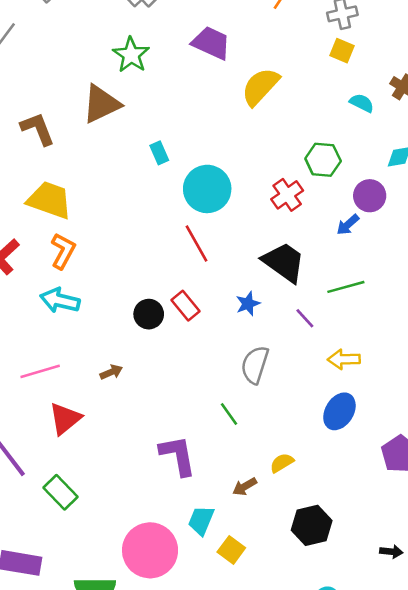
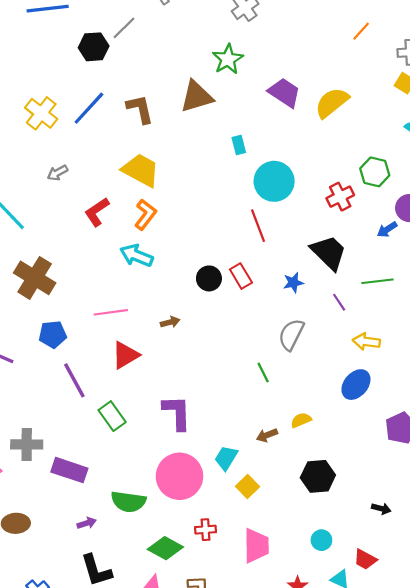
purple trapezoid: (211, 43) -> (284, 93), moved
purple L-shape: (178, 455) -> (177, 413), moved

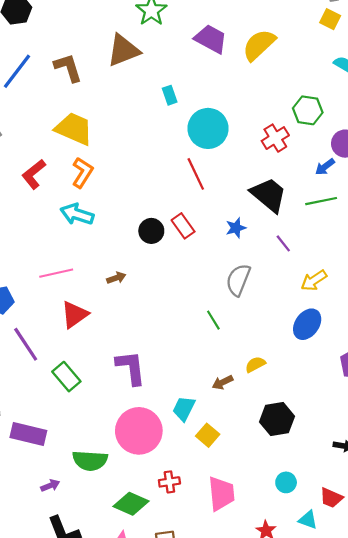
green line: (377, 281) -> (321, 201), moved
yellow arrow: (366, 342) -> (314, 280), turned -36

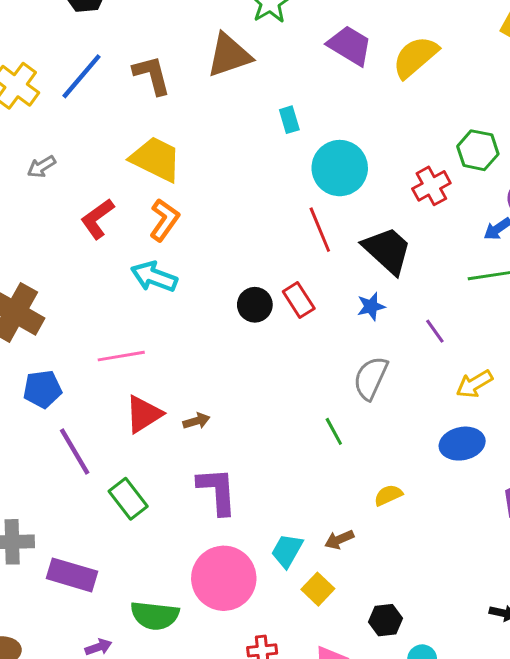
black trapezoid: (269, 195) -> (387, 250), moved
brown arrow: (116, 278) -> (196, 421), moved
blue ellipse: (307, 324) -> (462, 444), turned 40
brown arrow: (223, 382) -> (339, 540), moved
black hexagon: (277, 419) -> (385, 620), moved, size x0.7

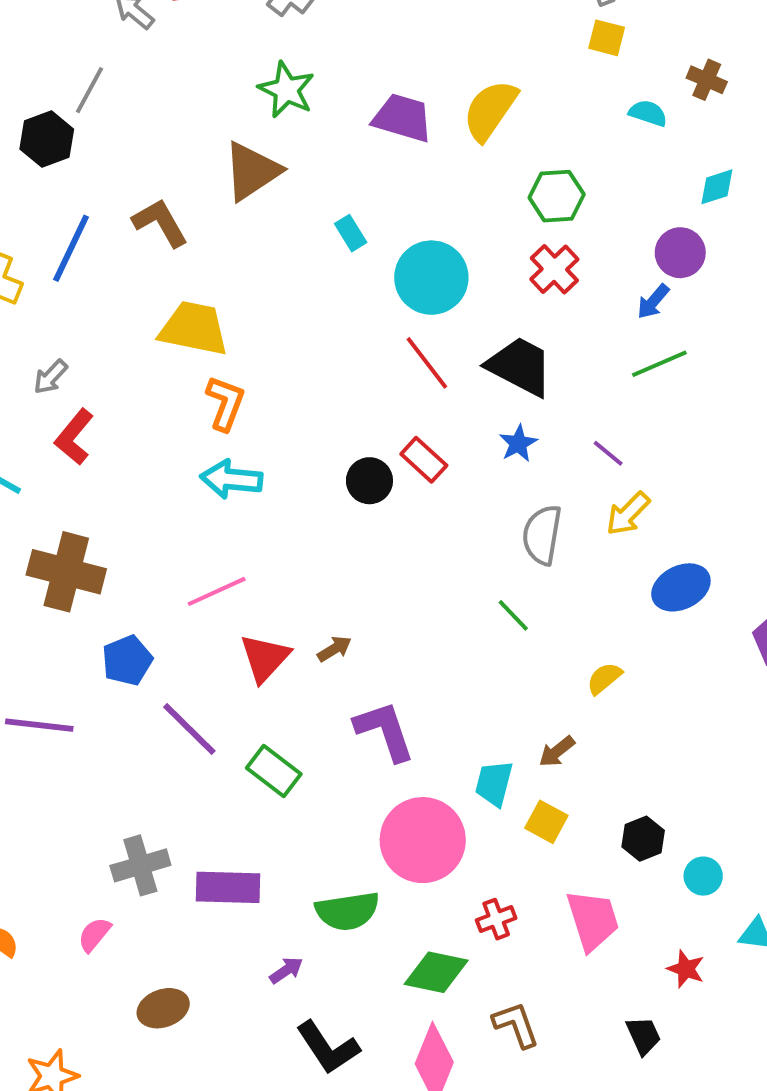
green hexagon: (478, 150) -> (557, 196), moved
red L-shape: (97, 219) -> (74, 437), moved
yellow arrow: (474, 384) -> (628, 514), moved

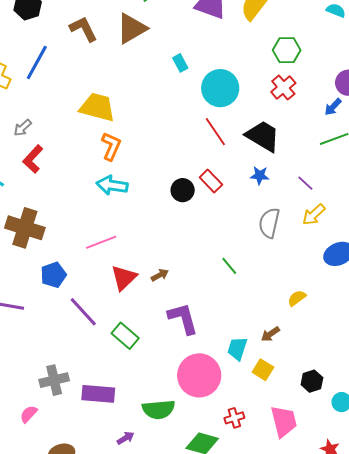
brown L-shape: (160, 223) -> (84, 29), moved
blue star: (518, 443) -> (260, 175), turned 30
green line: (513, 615) -> (229, 266), moved

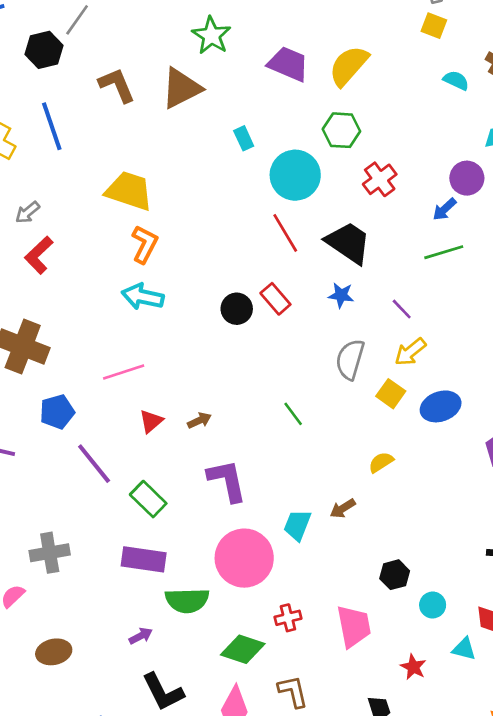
green hexagon: (287, 50) -> (341, 130), moved
blue line: (37, 62) -> (52, 126), turned -51
red triangle: (124, 278) -> (151, 421), size x0.7
yellow square: (263, 370) -> (391, 394), moved
purple rectangle: (98, 394) -> (144, 559), moved

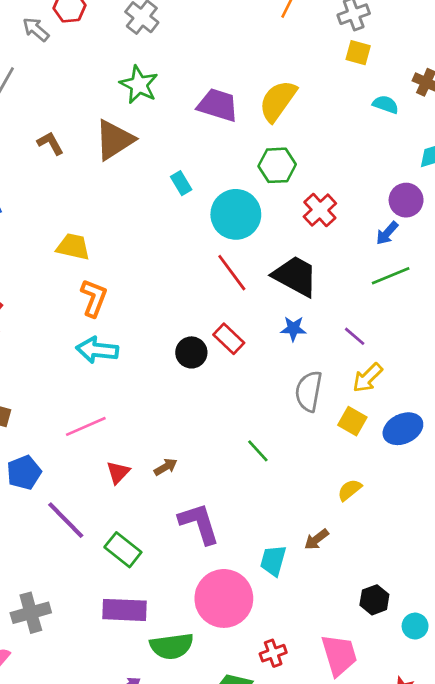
brown L-shape: (117, 85) -> (50, 143), size x0.7
yellow trapezoid: (129, 191) -> (73, 247), size x0.7

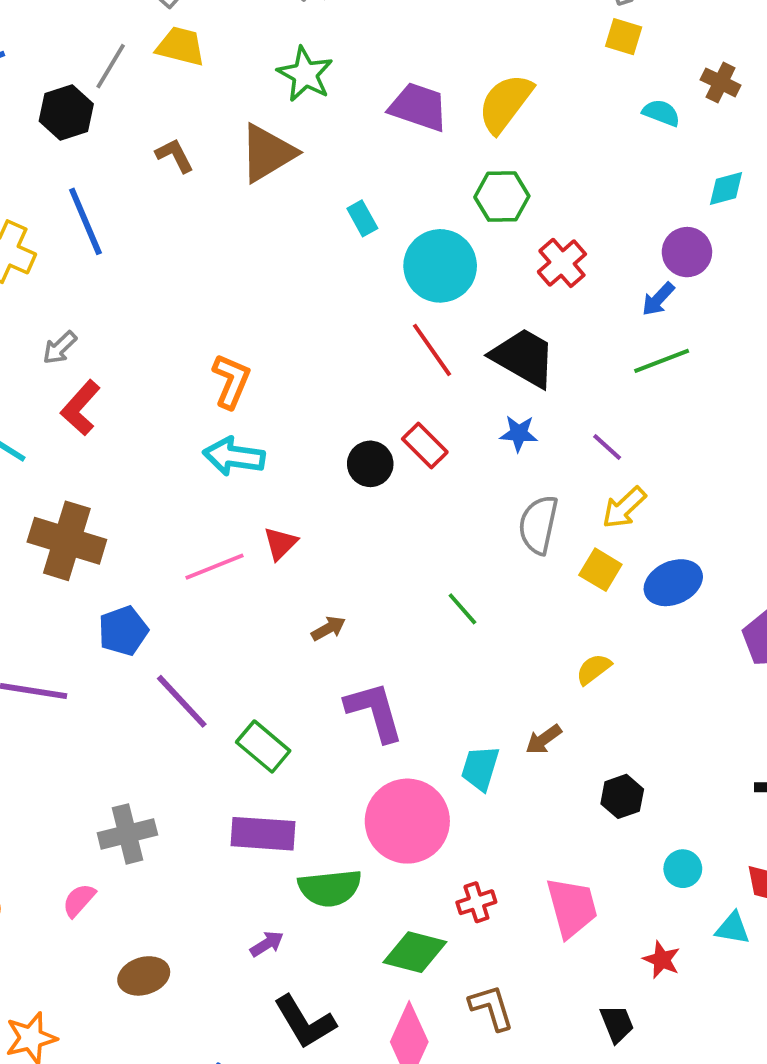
yellow trapezoid: (73, 247) -> (181, 46), moved
red triangle: (118, 472) -> (280, 543), moved
black hexagon: (374, 600) -> (622, 796), moved

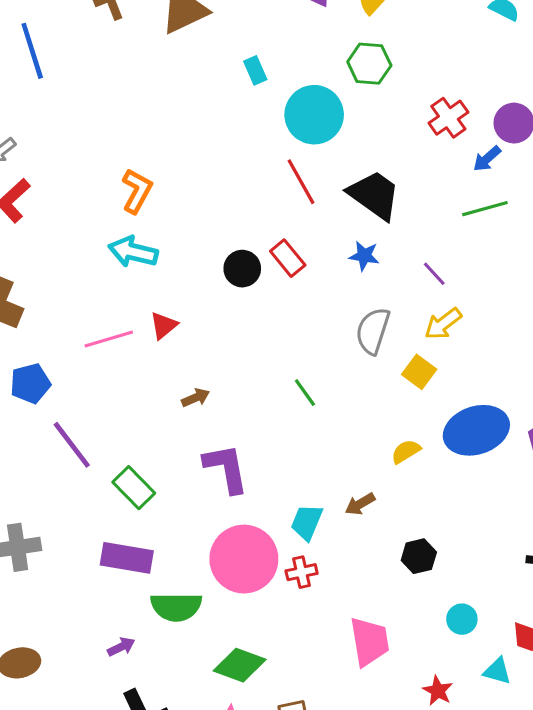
red cross: (562, 263) -> (448, 118), moved
blue ellipse: (673, 583) -> (476, 430), moved, size x1.4
red cross: (476, 902) -> (302, 572), moved

